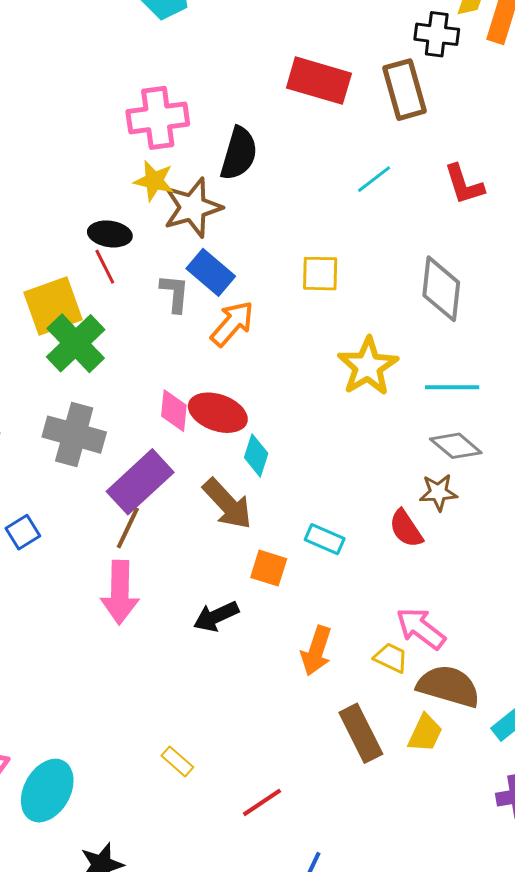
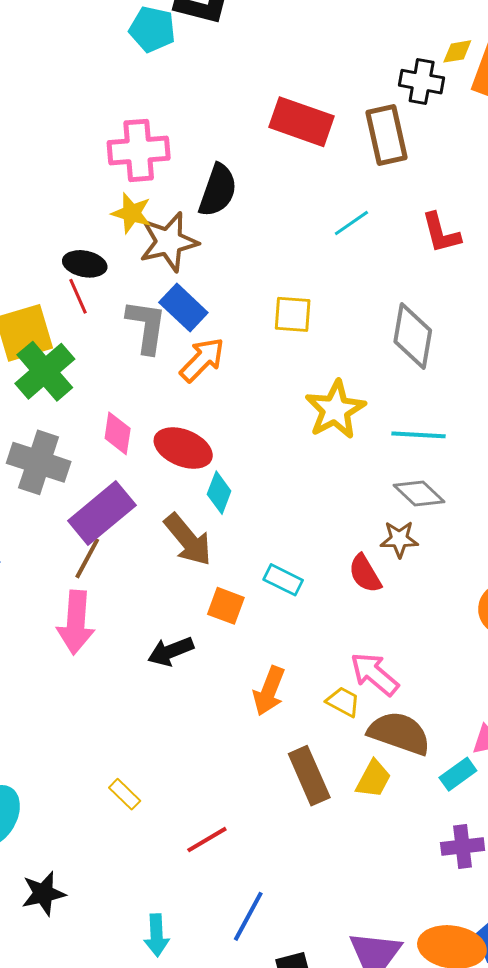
gray L-shape: (175, 293) -> (146, 326), size x1.4
pink diamond: (174, 411) -> (118, 433), moved

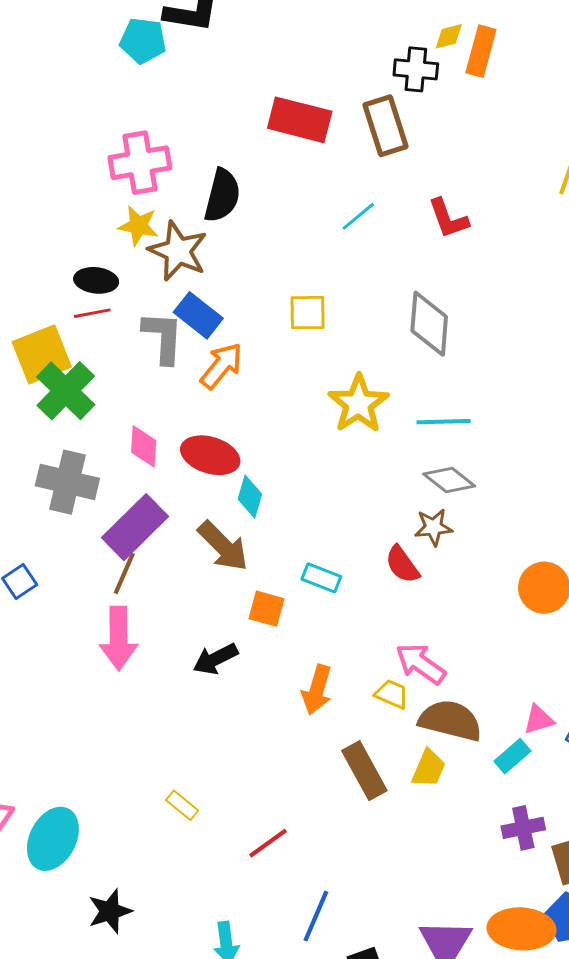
brown star: (169, 242) -> (178, 251), turned -30
red line: (78, 296) -> (92, 313), turned -72

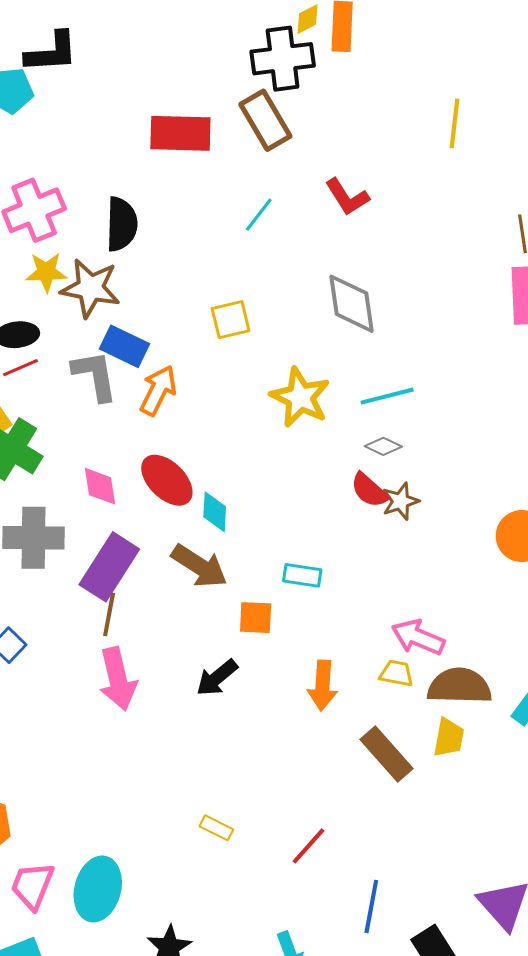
black cross: (416, 69) -> (283, 59), size x1.4
red ellipse: (210, 455) -> (167, 480), turned 40
gray diamond: (449, 480) -> (383, 446), moved, size x0.7
red semicircle: (402, 564) -> (369, 490), moved

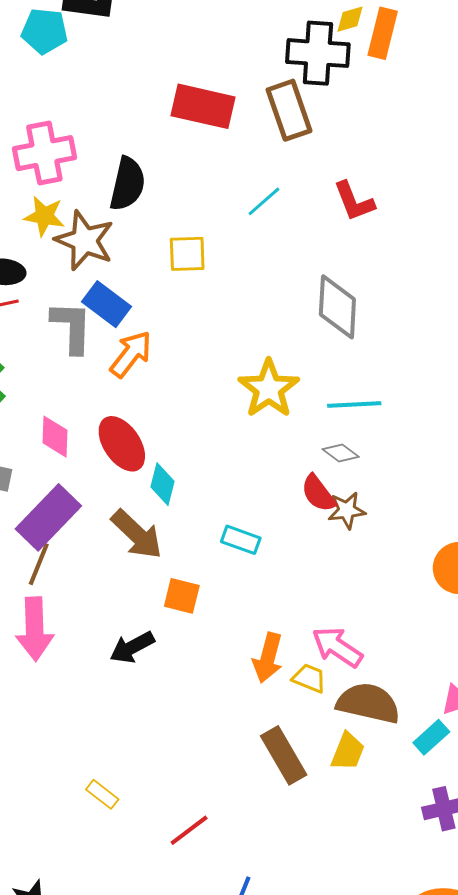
yellow square: (231, 320) -> (187, 254), moved
cyan rectangle: (302, 575) -> (241, 540), moved
orange arrow: (323, 686) -> (268, 658), moved

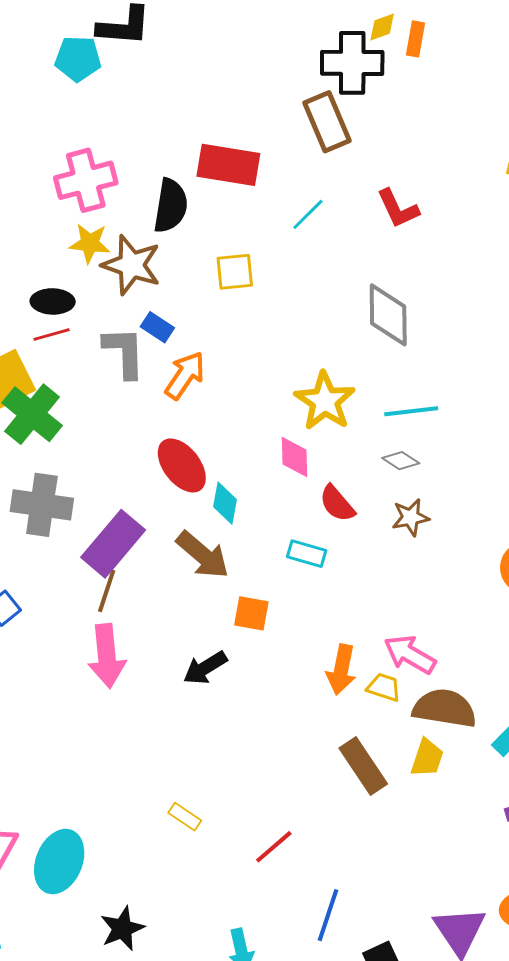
orange rectangle: (383, 33) -> (415, 39), size x0.7
red rectangle: (203, 106) -> (228, 165), moved
blue rectangle: (106, 304) -> (157, 327), size x0.7
pink diamond: (55, 437) -> (295, 457), moved
red semicircle: (318, 493) -> (337, 504), moved

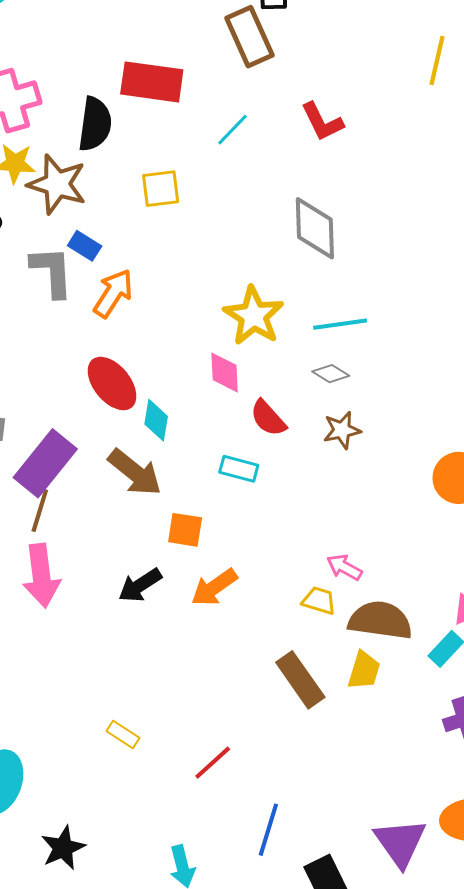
pink arrow: (410, 654) -> (344, 567), size x0.7
orange arrow: (341, 670) -> (214, 587), moved, turned 45

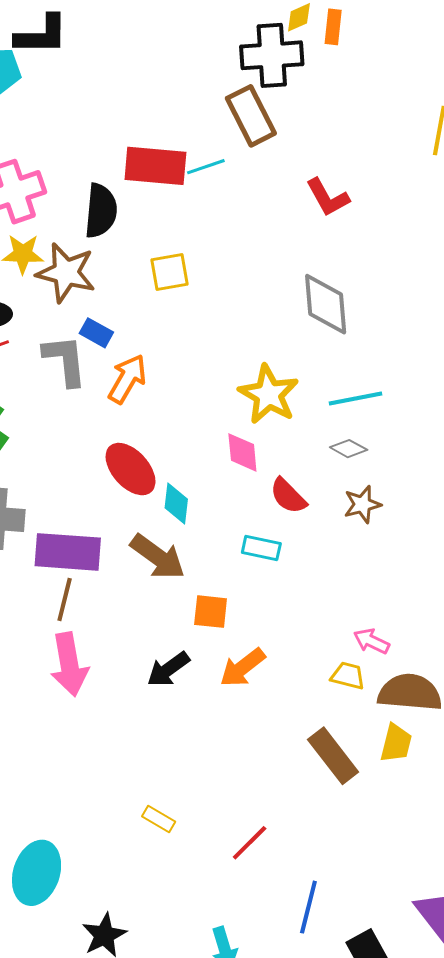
cyan line: (232, 130) -> (206, 167), moved, turned 30
purple rectangle: (45, 463) -> (68, 552), turned 58

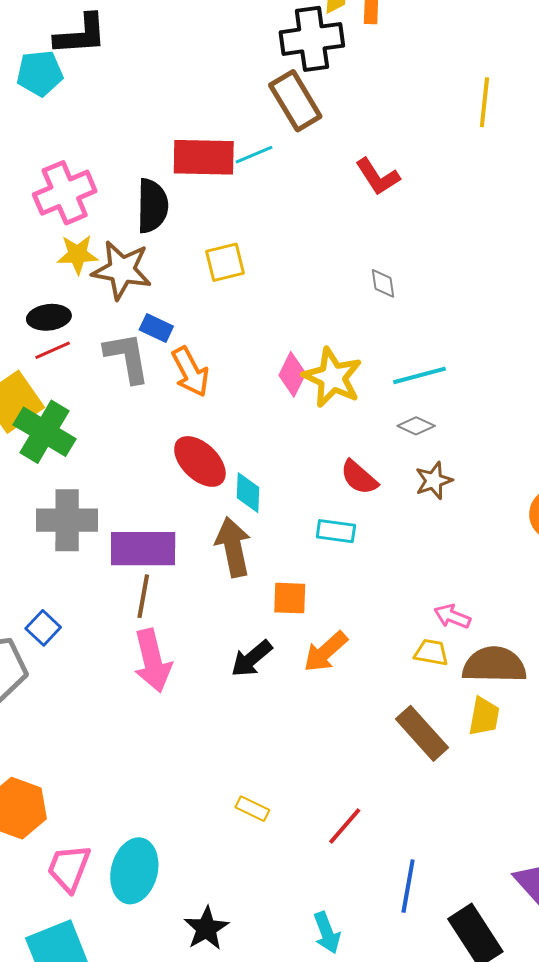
gray diamond: (326, 304) -> (383, 283), size x0.5
orange arrow: (127, 379) -> (190, 372), turned 126
pink diamond: (242, 452) -> (292, 374), moved, turned 36
brown arrow: (158, 557) -> (233, 547), turned -134

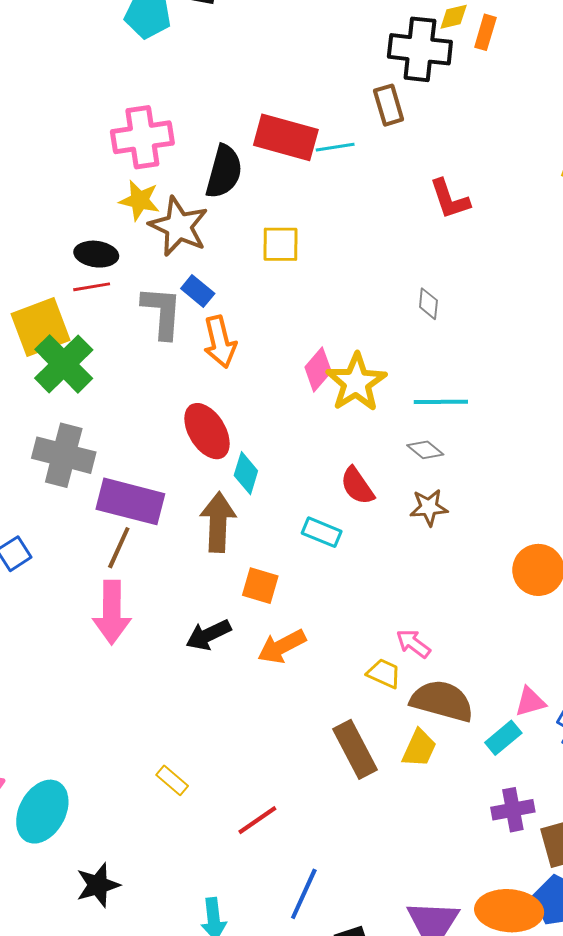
brown rectangle: (295, 101) -> (389, 105), size x0.7

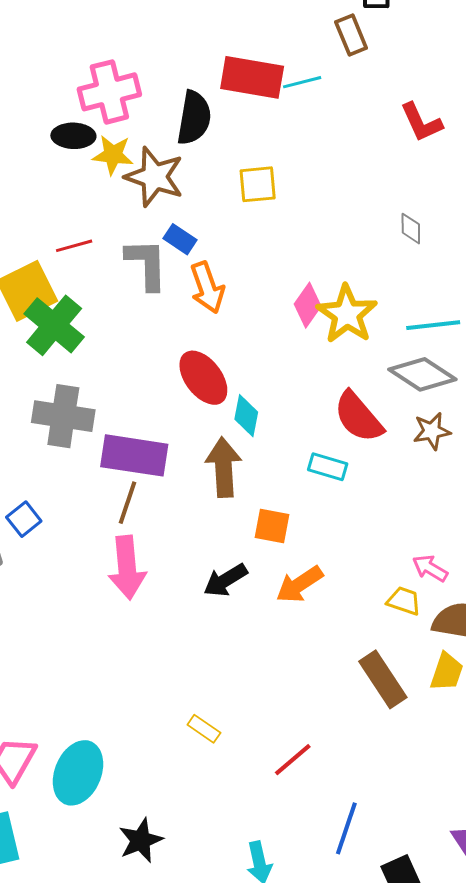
black ellipse: (96, 254) -> (73, 136), moved
gray diamond: (425, 450) -> (422, 374), size x1.8
red semicircle: (357, 486) -> (358, 417), size x1.4

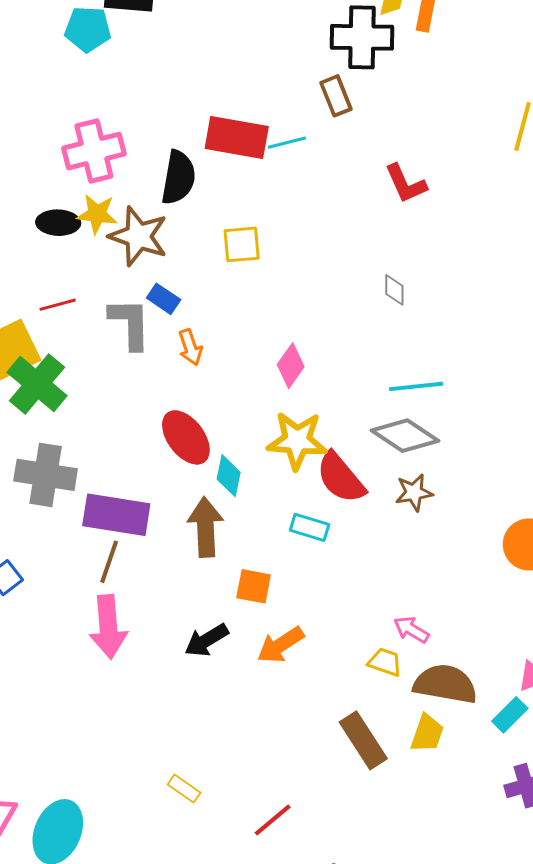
black ellipse: (73, 136) -> (58, 223), moved
orange arrow: (207, 288) -> (190, 347), size x0.7
yellow star: (347, 314) -> (297, 441), moved, turned -30

